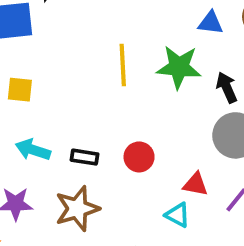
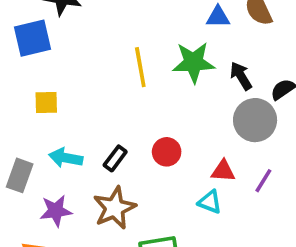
black rectangle: (84, 157) -> (115, 158), turned -55

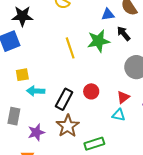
black arrow: (241, 76) -> (124, 34), moved
cyan arrow: (66, 158) -> (36, 91), moved
black rectangle: (115, 158) -> (64, 99), size x1.5
red triangle: (223, 171) -> (123, 97), turned -32

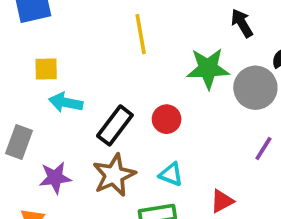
green star: (98, 41) -> (208, 68), moved
red triangle: (123, 97) -> (222, 201), moved
cyan triangle: (119, 115) -> (171, 174), moved

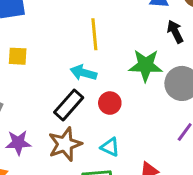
cyan arrow: (66, 102) -> (83, 73), moved

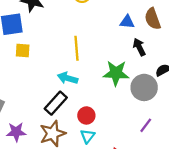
yellow square: (18, 56) -> (23, 51), moved
red circle: (110, 103) -> (86, 115), moved
cyan triangle: (110, 147) -> (88, 136), turned 42

